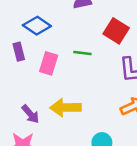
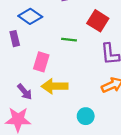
pink rectangle: (49, 63) -> (41, 62), moved

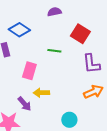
yellow arrow: (55, 86) -> (41, 93), size x0.7
purple arrow: (25, 92) -> (24, 104), moved

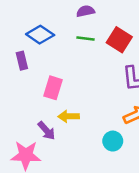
green line: (54, 51) -> (85, 38), moved
cyan circle: (69, 120) -> (113, 141), moved

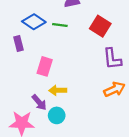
green line: (85, 38) -> (60, 25), moved
cyan circle: (113, 141) -> (57, 115), moved

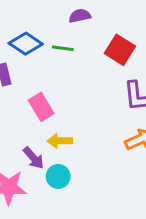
pink rectangle: (45, 66) -> (41, 107), turned -48

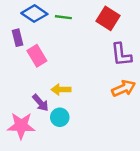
pink rectangle: (41, 107) -> (37, 56), moved

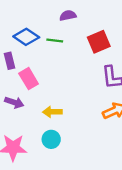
red square: (108, 18) -> (99, 42), turned 35
purple arrow: (40, 103) -> (14, 102), moved, turned -30

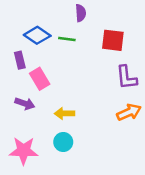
purple semicircle: (68, 15) -> (81, 13), turned 98
red square: (99, 42) -> (113, 40), turned 30

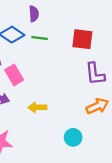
purple semicircle: (81, 13) -> (34, 14), moved
cyan circle: (63, 142) -> (73, 137), moved

